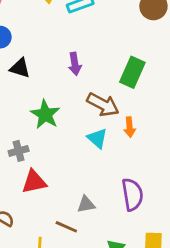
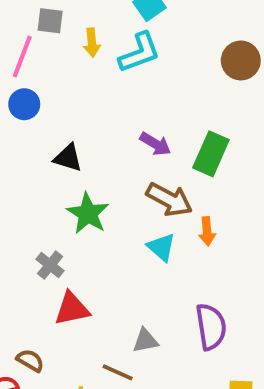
purple arrow: (75, 64) -> (155, 144), moved, turned -50
black triangle: (20, 68) -> (68, 158), moved
gray cross: (19, 151) -> (50, 265), turned -36

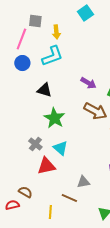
cyan L-shape: (139, 53) -> (52, 56), moved
cyan triangle: (161, 247) -> (60, 148), moved

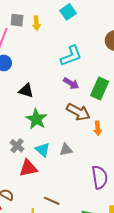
yellow arrow: (56, 32) -> (36, 23), moved
cyan L-shape: (52, 56) -> (71, 56), moved
gray triangle: (83, 182) -> (66, 150), moved

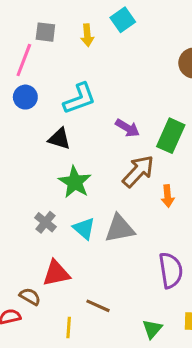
yellow arrow: (36, 23) -> (87, 35), moved
cyan L-shape: (71, 56) -> (79, 99), moved
brown arrow: (78, 112) -> (138, 171), turned -75
gray triangle: (66, 150) -> (120, 228), size x1.5
red triangle: (28, 168) -> (56, 273), moved

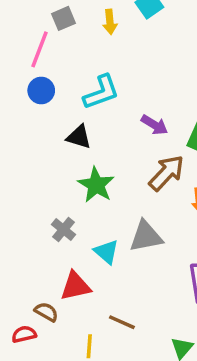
gray square: (45, 32) -> (64, 18), turned -30
cyan triangle: (84, 228) -> (106, 252), moved

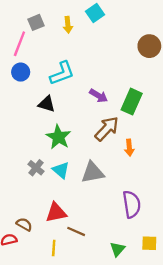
cyan triangle: (106, 252) -> (61, 170), moved
red triangle: (76, 286) -> (56, 213), moved

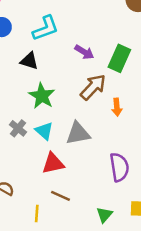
red triangle: (56, 213) -> (53, 163), moved

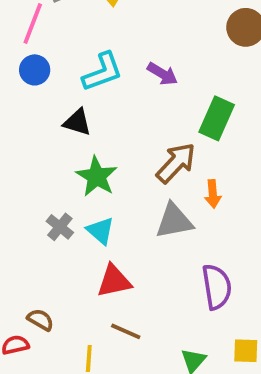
purple arrow: (84, 52) -> (162, 74), moved
gray triangle: (78, 133) -> (174, 221), moved

